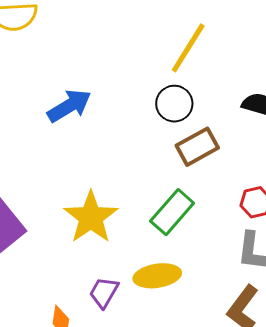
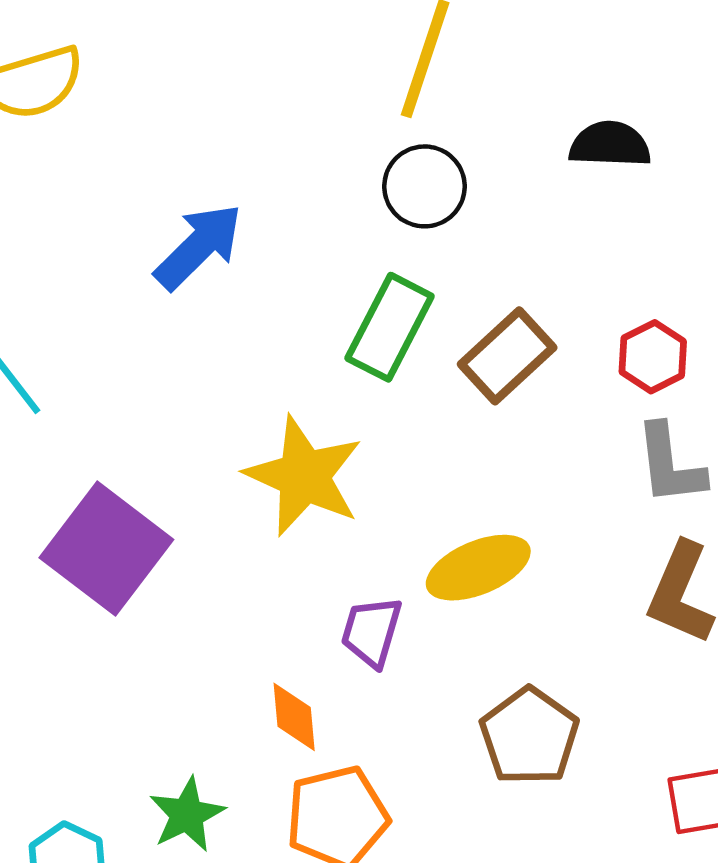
brown rectangle: (197, 147) -> (507, 356), moved
green rectangle: (172, 212) -> (390, 327), moved

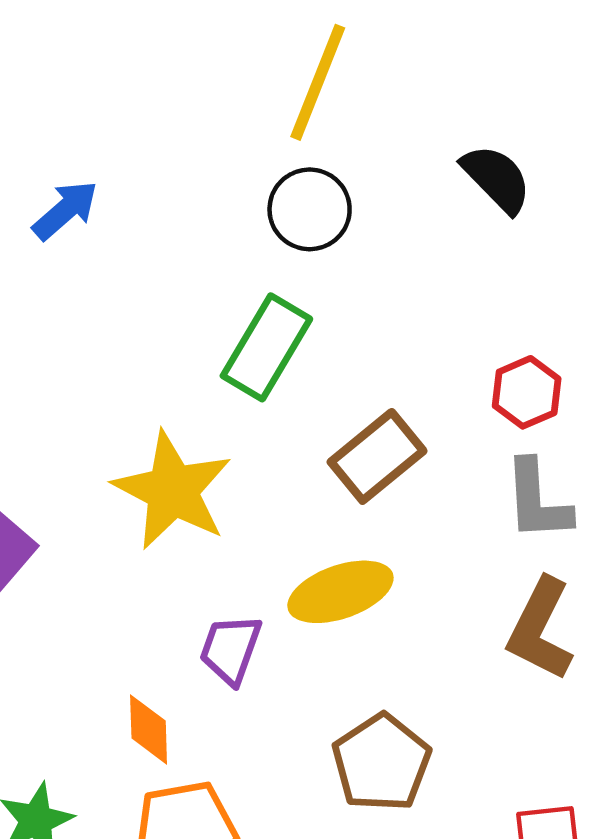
black semicircle: (610, 144) -> (497, 179), turned 40
blue arrow: (199, 247) -> (65, 210), moved, size x0.7
brown rectangle: (507, 356) -> (377, 456), moved

